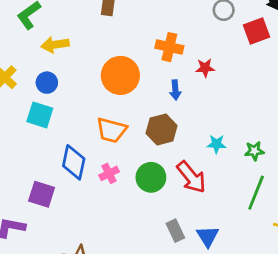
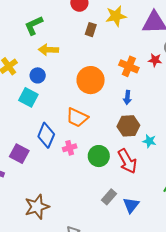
red star: (205, 68) -> (155, 60), moved
brown hexagon: (162, 130) -> (128, 126), moved
gray rectangle: (175, 231) -> (109, 197), turned 56

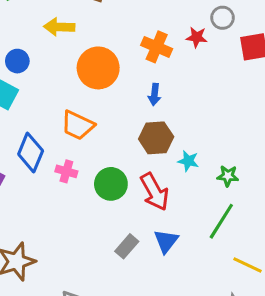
yellow arrow: (48, 50) -> (59, 27), moved
pink cross: (70, 148) -> (66, 171), turned 32
blue triangle: (131, 205) -> (166, 241), moved

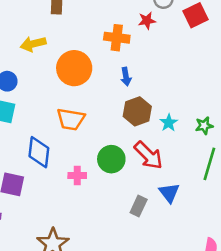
cyan star: (188, 161) -> (169, 123), turned -30
pink cross: (66, 171) -> (77, 175), moved

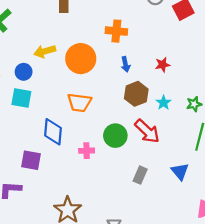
red star: (147, 21) -> (163, 65), moved
yellow arrow: (33, 44) -> (45, 51), moved
blue triangle: (169, 193) -> (180, 172), moved

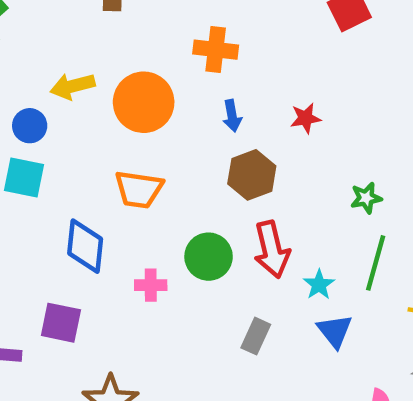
cyan star: (164, 103) -> (319, 285), moved
red arrow: (147, 131) -> (272, 249), turned 32
purple square: (31, 160) -> (61, 323), moved

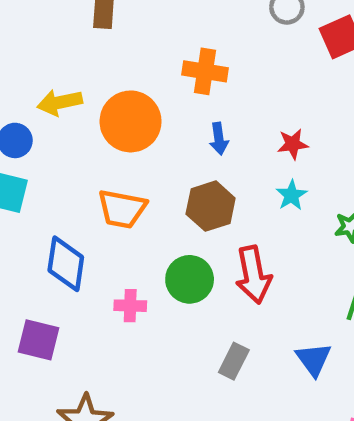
brown hexagon: (252, 175) -> (211, 206), moved
cyan star: (319, 285) -> (291, 195), moved

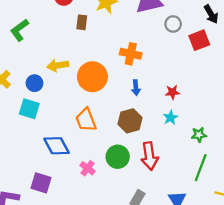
orange trapezoid: (122, 209) -> (86, 120), turned 55
blue diamond: (66, 264) -> (57, 146), turned -40
pink cross: (130, 306) -> (87, 168), turned 32

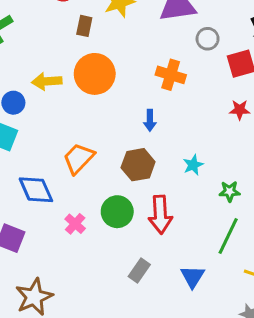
orange cross: (131, 54) -> (171, 75), moved
orange circle: (92, 77) -> (95, 74), moved
red star: (172, 92) -> (240, 110), moved
orange trapezoid: (86, 120) -> (79, 158), turned 60

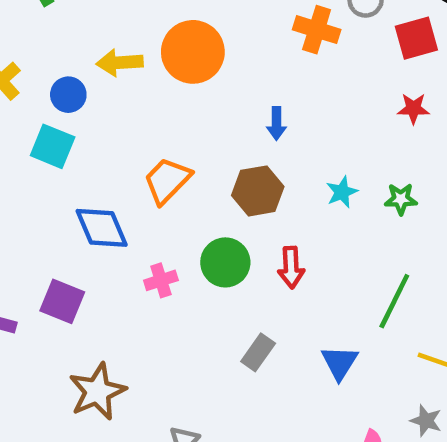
orange cross: (171, 75) -> (317, 30), moved
green star: (230, 191) -> (401, 199), moved
red arrow: (160, 215) -> (291, 267), size x0.7
pink cross: (75, 224) -> (161, 280), turned 30

